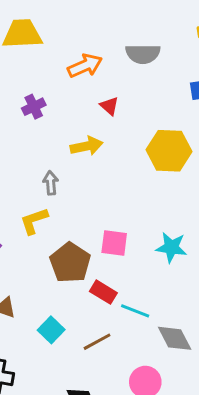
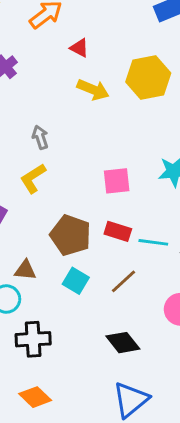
yellow arrow: (87, 146) -> (93, 90), moved, turned 48
brown pentagon: (70, 263) -> (71, 235), moved

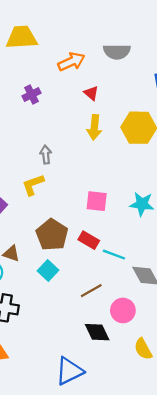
yellow arrow: (93, 90) -> (94, 127), turned 60
brown line: (123, 281) -> (91, 291), moved
black diamond: (123, 343) -> (97, 332), moved

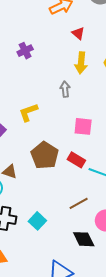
purple cross: (31, 95) -> (25, 51), moved
gray arrow: (46, 155) -> (65, 89), moved
cyan square: (48, 271) -> (37, 221), moved

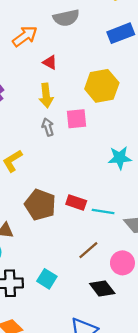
yellow arrow: (81, 63) -> (46, 95), moved
pink square: (83, 126) -> (77, 119), moved

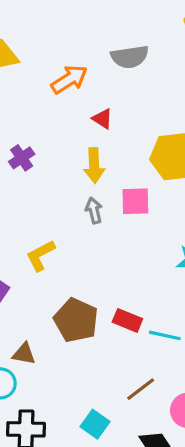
cyan square: (47, 279) -> (95, 424), moved

